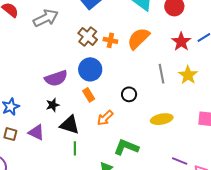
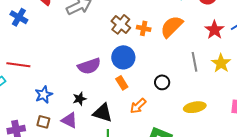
black star: (53, 105) -> (80, 99), moved

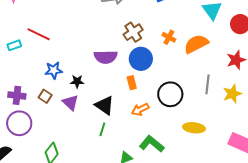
brown cross: (121, 24) -> (133, 32), moved
black circle: (162, 82) -> (170, 94), size x1.6
black star: (80, 99) -> (77, 81), moved

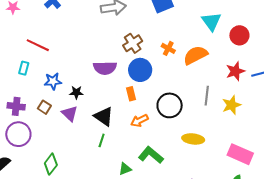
cyan rectangle: (14, 45) -> (24, 68), moved, turned -56

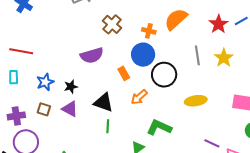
orange cross: (168, 48) -> (149, 31), moved
blue circle: (140, 70) -> (143, 55), moved

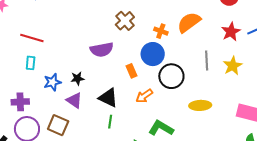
cyan rectangle: (14, 77) -> (31, 63), moved
blue star: (45, 82) -> (52, 82), moved
brown square: (44, 109) -> (58, 125), moved, size x1.5

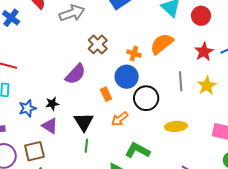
purple semicircle: (102, 50) -> (75, 74), turned -35
black triangle: (108, 98) -> (84, 122), turned 35
brown square: (58, 125) -> (34, 151), turned -35

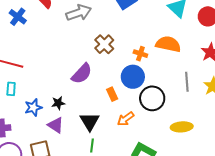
orange semicircle: (162, 44) -> (168, 44), turned 50

